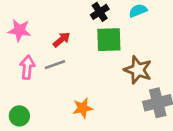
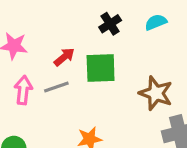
green square: (109, 40) -> (101, 68), moved

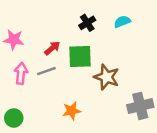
brown star: (156, 93) -> (107, 77), moved

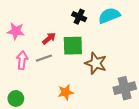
cyan semicircle: (122, 22) -> (109, 16), size x1.5
black cross: (87, 23) -> (79, 17), turned -32

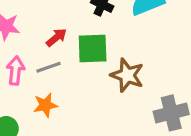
orange star: (66, 92) -> (45, 105), moved

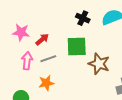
red arrow: (56, 37) -> (42, 39), moved

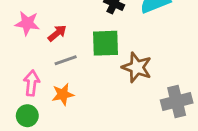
pink arrow: (27, 61) -> (32, 83), moved

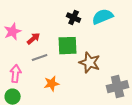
pink star: (27, 23) -> (13, 32), turned -30
orange star: (63, 94) -> (52, 84), moved

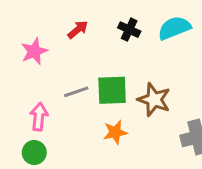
red arrow: (34, 39) -> (78, 30), moved
green square: (68, 46) -> (112, 90), moved
orange star: (52, 84) -> (115, 132), moved

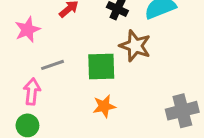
gray line: (76, 92) -> (53, 65), moved
brown star: (154, 100) -> (135, 46), moved

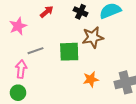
brown star: (135, 46) -> (93, 37), turned -30
orange star: (104, 106) -> (91, 79), moved

